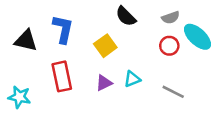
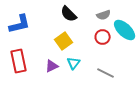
blue L-shape: (63, 29) -> (20, 24), turned 65
yellow square: (105, 46) -> (64, 41), moved
cyan triangle: (132, 79) -> (74, 63), turned -32

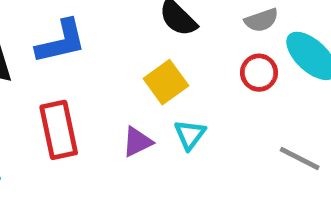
gray line: (106, 73) -> (300, 158), moved

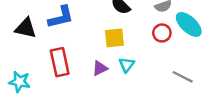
yellow square: (166, 82) -> (114, 38), turned 30

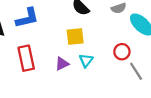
red circle: (162, 33) -> (122, 52), moved
gray line: (183, 77) -> (136, 71), turned 30

